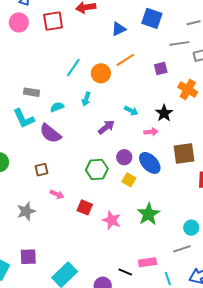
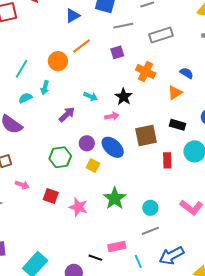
gray line: (179, 43) -> (123, 26), moved
cyan line: (73, 67) -> (22, 69), moved
cyan semicircle: (57, 107) -> (25, 98), moved
cyan circle: (191, 228) -> (150, 208), moved

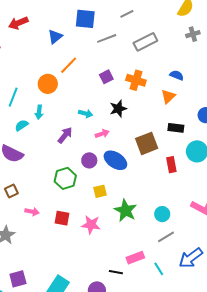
purple square: (117, 52) -> (106, 77), moved
black star: (124, 97) -> (118, 109), turned 30
pink arrow: (112, 116) -> (102, 134), moved
yellow square: (93, 166) -> (100, 191), moved, turned -32

